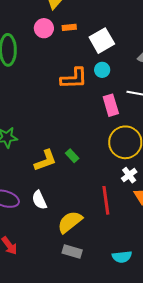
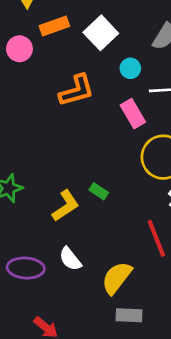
orange rectangle: (69, 27) -> (54, 26), size x1.5
pink circle: (44, 28) -> (19, 49), moved
cyan circle: (102, 70) -> (130, 68), moved

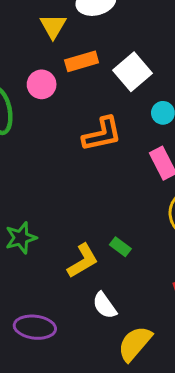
white semicircle: (70, 259) -> (105, 305), moved

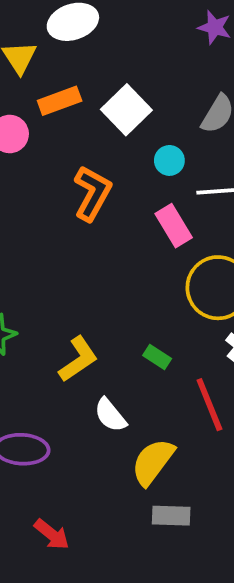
orange L-shape: (102, 134) -> (92, 193), turned -45
green rectangle: (120, 247) -> (157, 357), moved

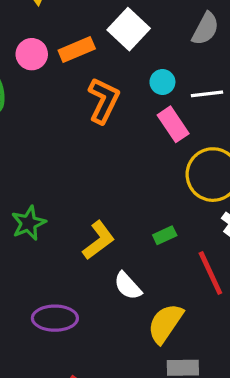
orange rectangle: (60, 101) -> (77, 50), moved
cyan circle: (169, 160) -> (162, 82), moved
green rectangle: (157, 357) -> (165, 235), turned -55

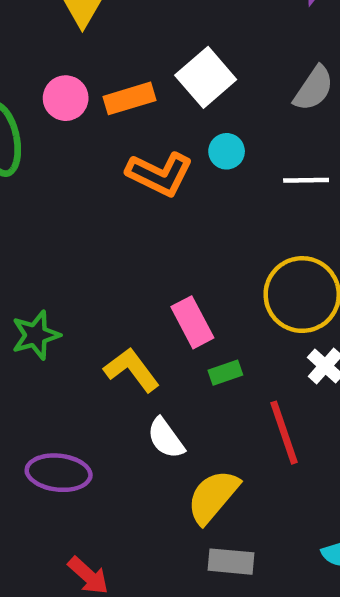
cyan circle: (162, 82) -> (227, 151), moved
orange L-shape: (104, 100) -> (160, 174), turned 84
pink rectangle: (173, 124) -> (192, 322), moved
yellow L-shape: (99, 240) -> (132, 370), turned -96

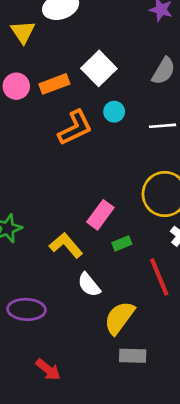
orange L-shape: (160, 174) -> (75, 128), turned -48
pink rectangle: (192, 322) -> (100, 215), turned 68

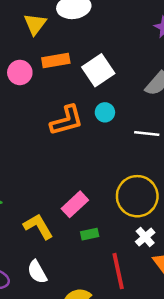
orange rectangle: (54, 84) -> (56, 60), moved
white semicircle: (89, 285) -> (37, 272), moved

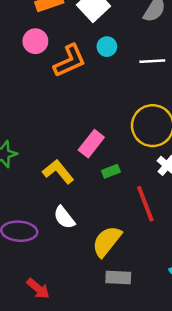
pink circle: (20, 72) -> (35, 41), moved

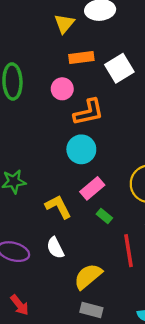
cyan circle: (107, 47) -> (81, 149), moved, size x1.6
green rectangle: (111, 171) -> (104, 216), turned 49

